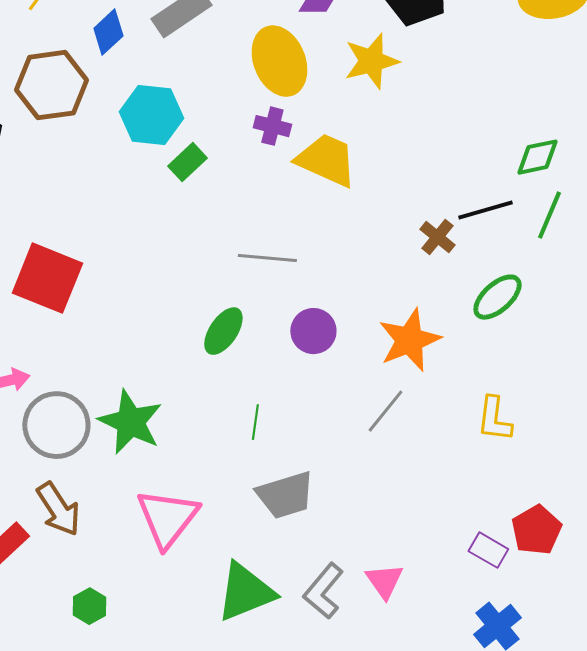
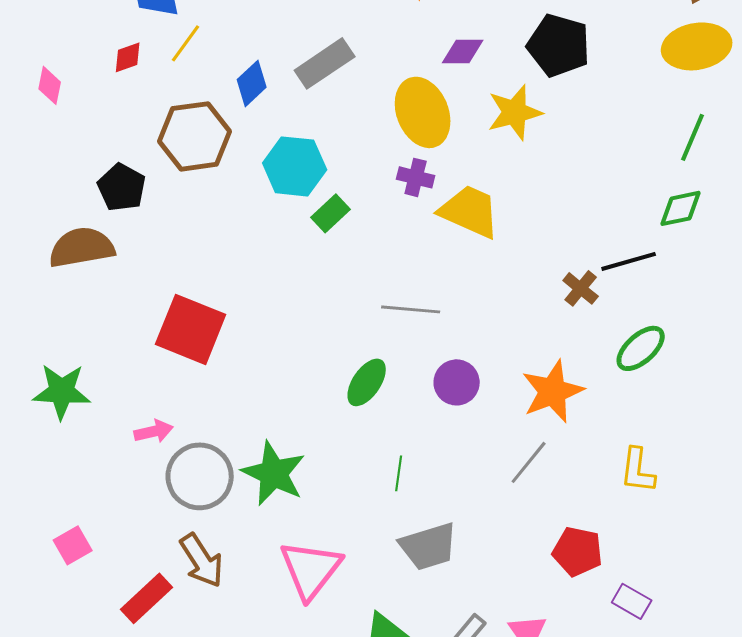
green line: (549, 215) -> (693, 137), moved
red pentagon: (536, 530) -> (578, 551), moved, turned -30

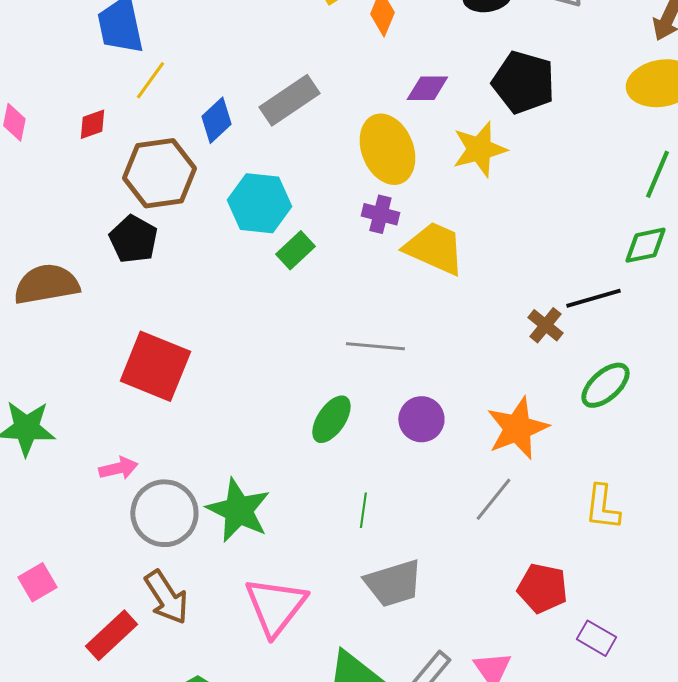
red diamond: (128, 57) -> (92, 124), moved
black pentagon: (122, 187) -> (133, 239), moved

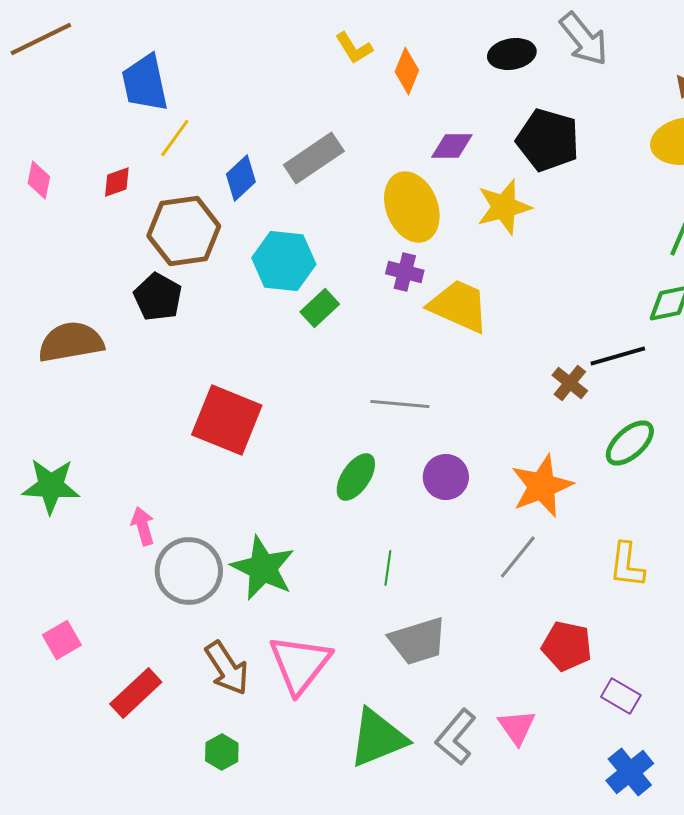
red square: (155, 366) -> (227, 420), moved
pink arrow: (118, 468) -> (143, 526), turned -93
brown arrow: (166, 597) -> (227, 668), moved

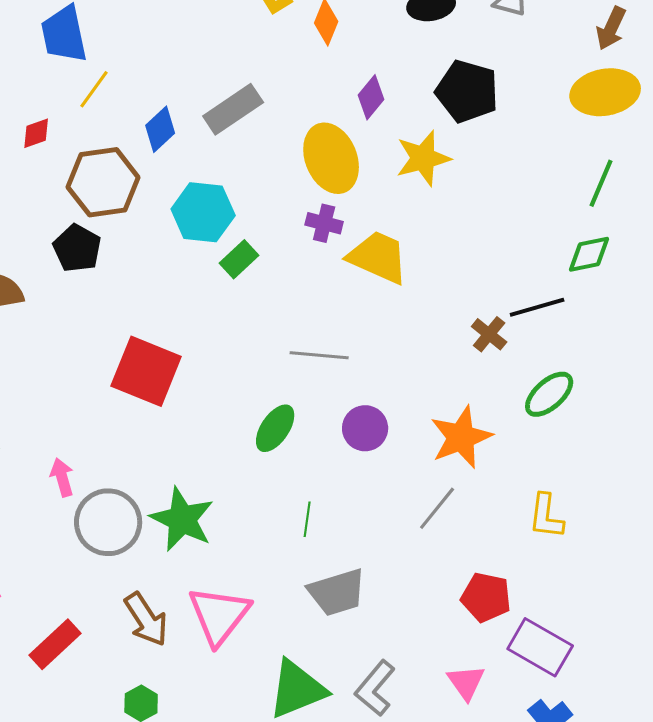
purple diamond: (452, 146) -> (371, 97), turned -51
purple rectangle: (621, 696) -> (540, 647), size x1.6
pink triangle: (517, 727) -> (466, 682), moved

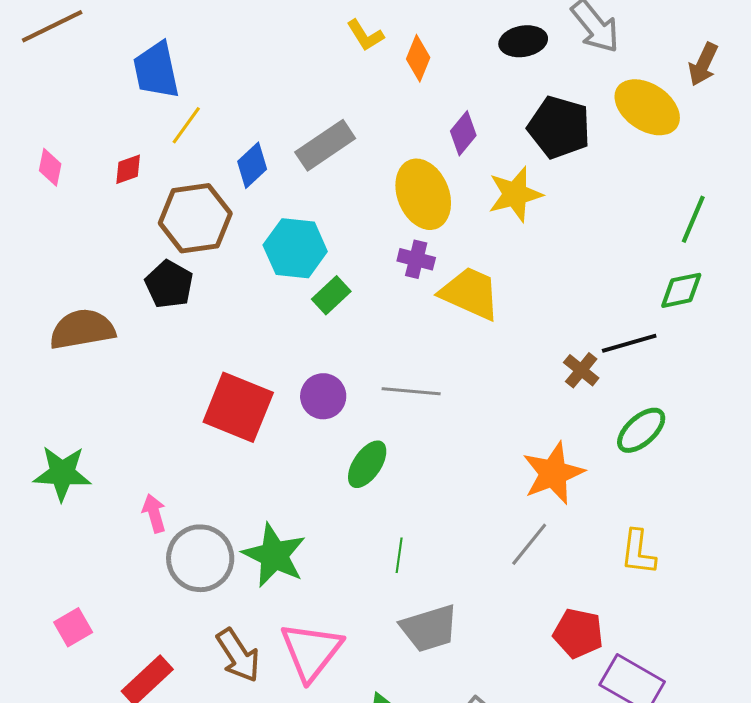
yellow ellipse: (605, 92) -> (647, 107), moved, turned 44
purple circle: (365, 428) -> (323, 396), moved

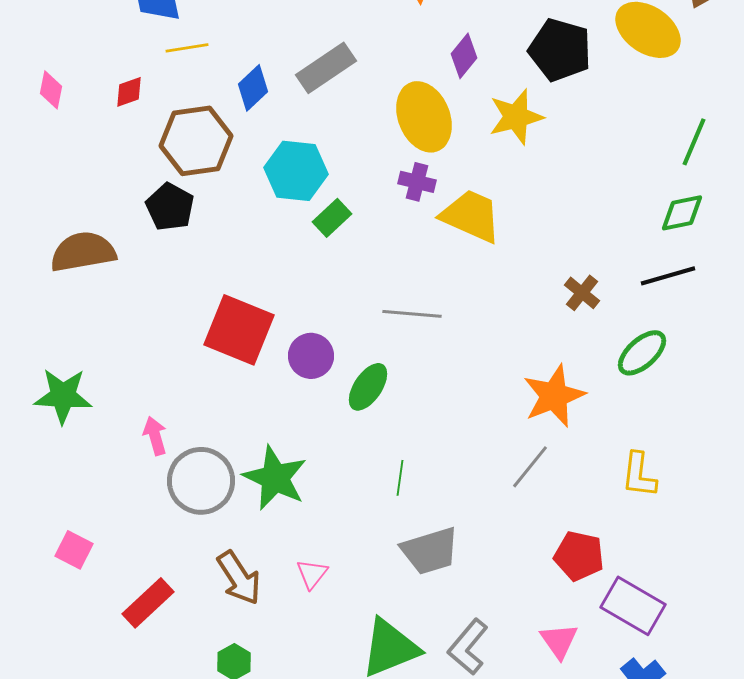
yellow line: (186, 125) -> (187, 48), turned 45
black line: (629, 343) -> (668, 276), moved
purple circle: (323, 396) -> (311, 356), moved
pink square: (73, 627) -> (74, 550), turned -33
pink triangle: (311, 651) -> (312, 574), size x0.5

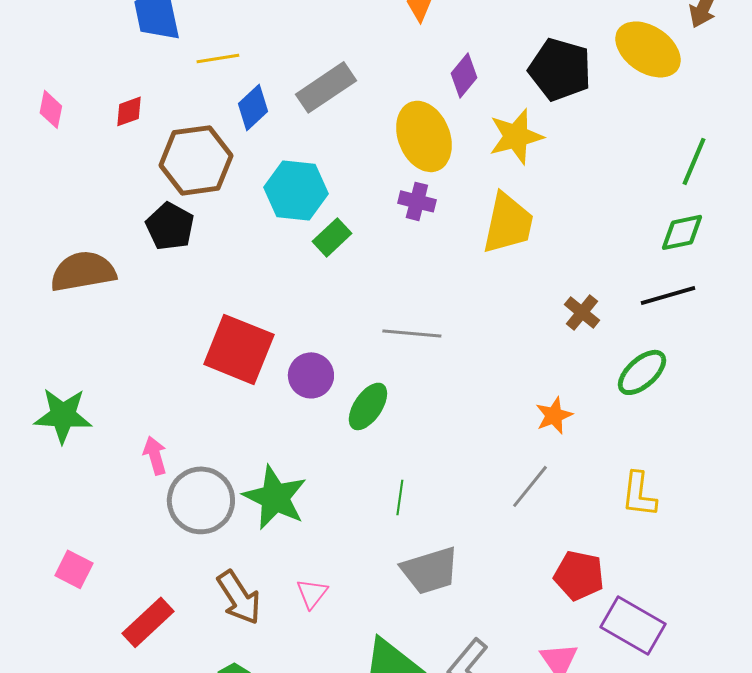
yellow line: (187, 48) -> (218, 58), moved
yellow trapezoid: (471, 216) -> (508, 223), moved, turned 78
orange star: (554, 396) -> (554, 415), size x0.6

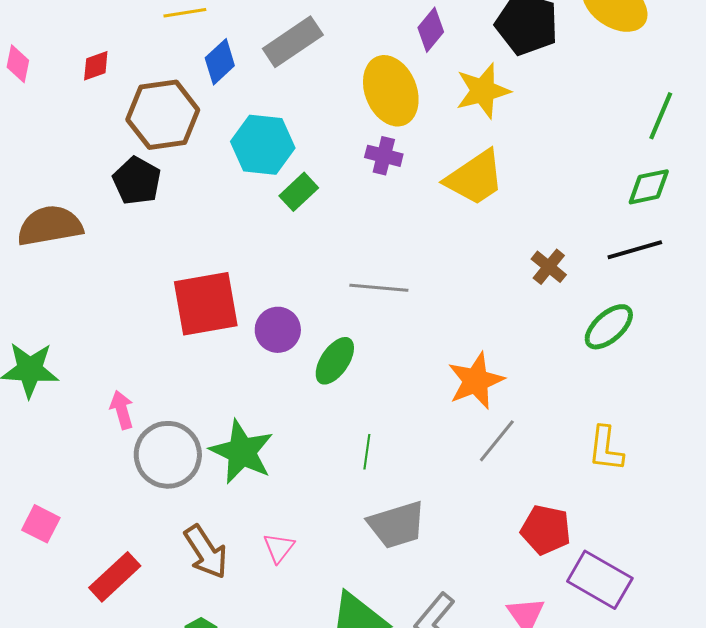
yellow trapezoid: (508, 223) -> (475, 178), turned 44
red square: (239, 349) -> (206, 304), turned -32
orange star: (554, 415) -> (476, 381), moved, size x1.5

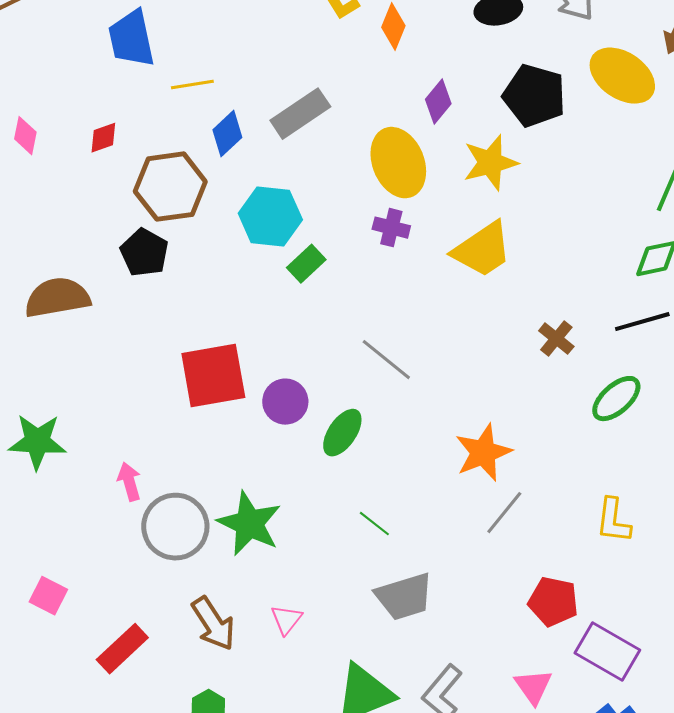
gray line: (379, 288) -> (386, 360), turned 34
green line: (367, 452) -> (374, 524), turned -60

